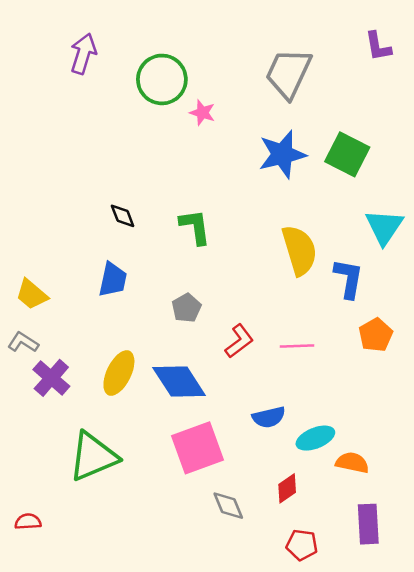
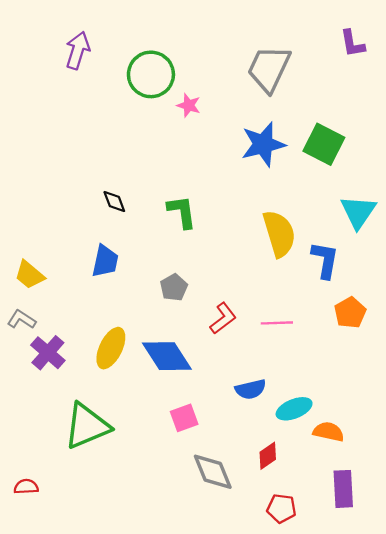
pink square: (198, 448) -> (184, 418), size x0.6
gray diamond: (228, 506) -> (213, 472), size x1.4

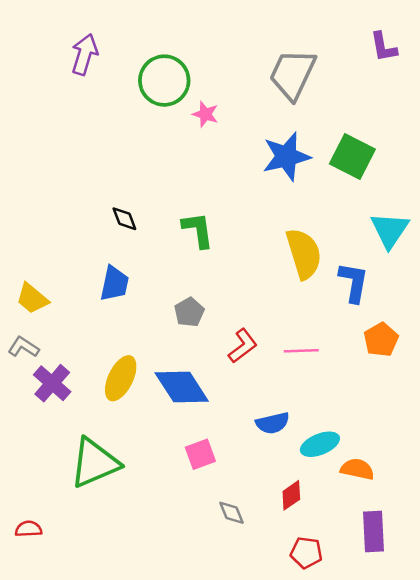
gray diamond: (213, 472) -> (232, 513), size x0.6

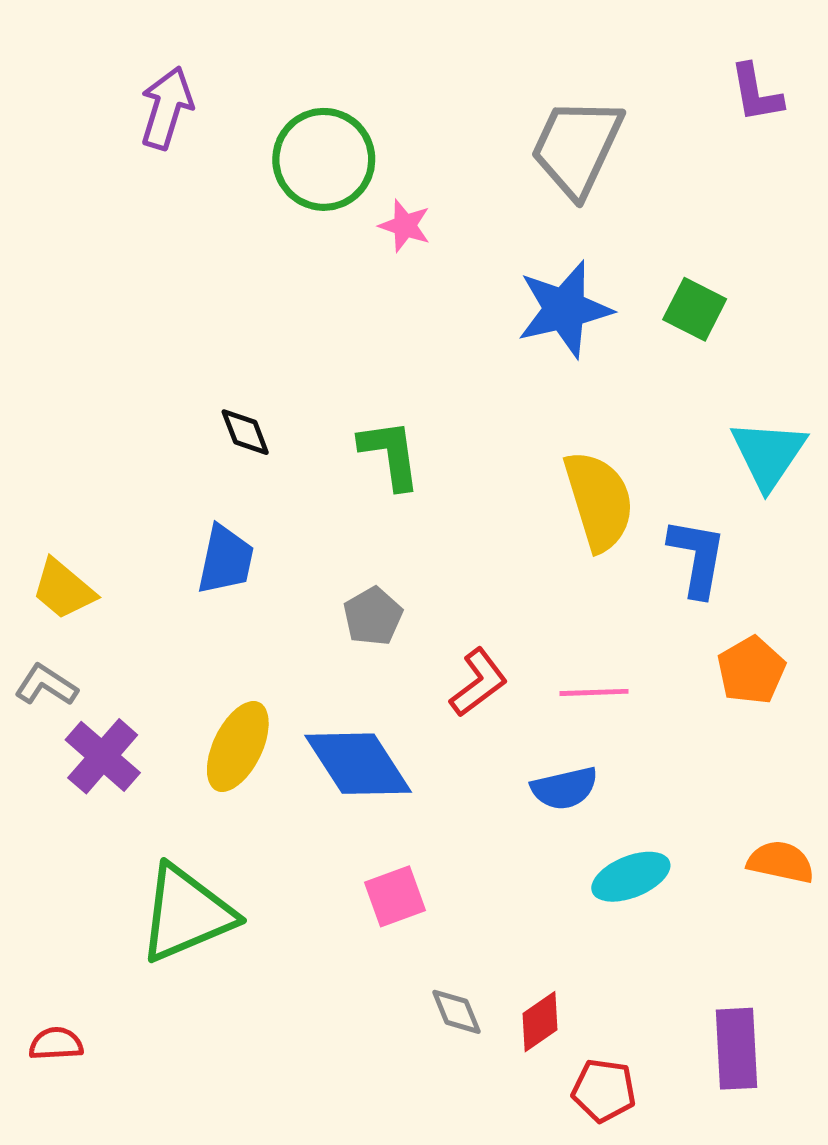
green square: (352, 157) -> (695, 309), size x0.7
blue semicircle: (273, 423) -> (565, 788), moved
orange semicircle: (357, 469) -> (781, 862), moved
red diamond: (291, 495) -> (540, 1022), moved

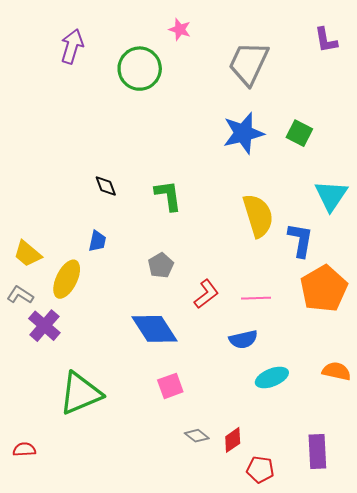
pink star: (405, 226) -> (180, 29), moved
blue trapezoid: (226, 560) -> (97, 241), size x0.7
orange pentagon: (751, 670) -> (324, 289), size x1.6
yellow ellipse: (238, 746) -> (67, 279), moved
gray diamond: (456, 1012) -> (197, 436), turned -30

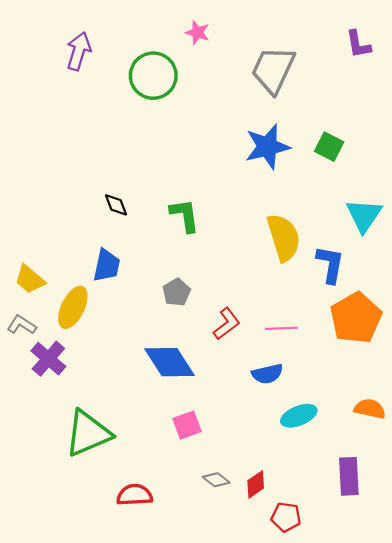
blue trapezoid: (97, 241) -> (107, 265), size x1.4
red semicircle: (24, 449) -> (135, 495), moved, size x1.4
purple rectangle: (317, 452) -> (349, 476), moved

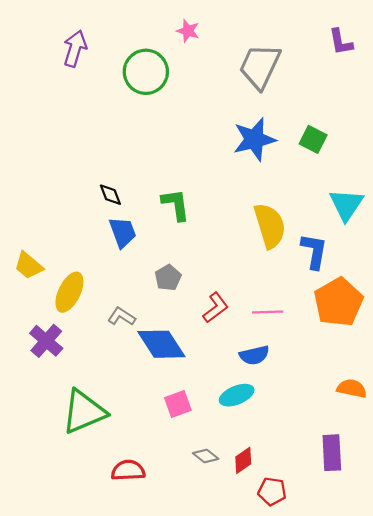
blue trapezoid: (107, 265) -> (123, 232), moved, turned -32
gray L-shape: (22, 325) -> (121, 316), moved
cyan ellipse: (299, 416) -> (237, 395), moved

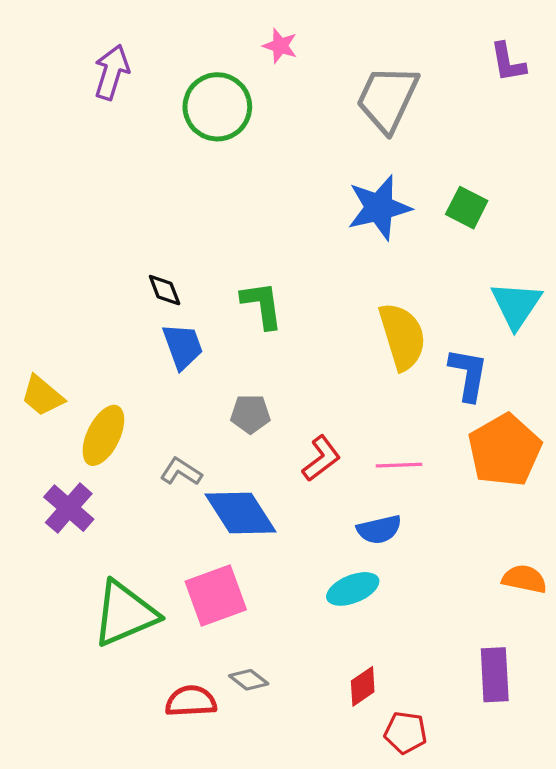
gray pentagon: (168, 278) -> (250, 414), turned 30
pink square: (178, 404) -> (216, 596), moved, size x1.5
gray diamond: (206, 456) -> (249, 680), moved

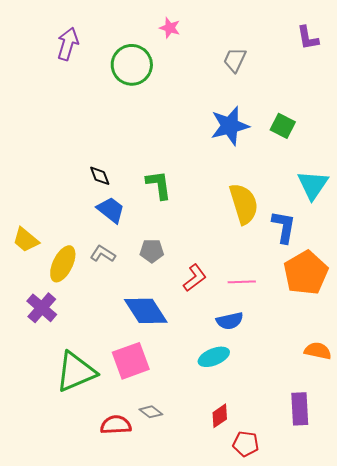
gray trapezoid: (387, 99) -> (235, 60), size x0.6
blue trapezoid: (183, 346) -> (111, 210), turned -32
gray L-shape: (181, 472) -> (103, 254), moved

